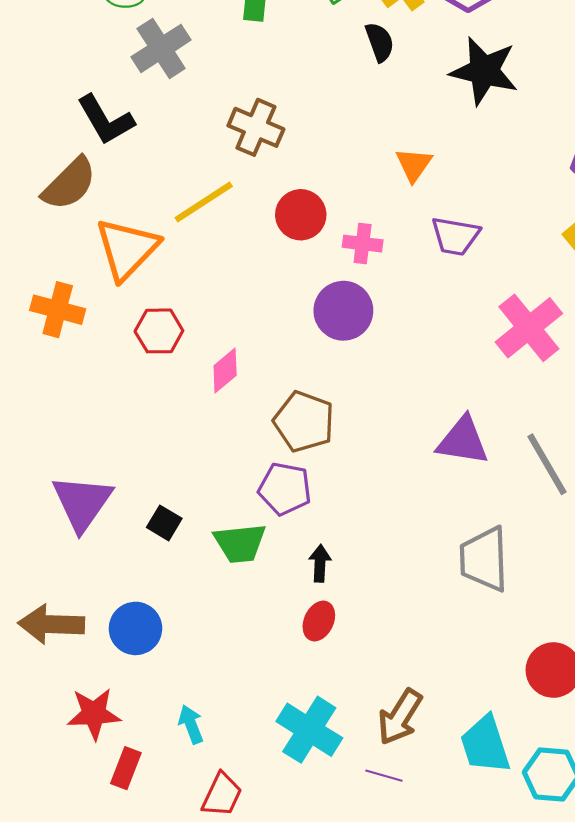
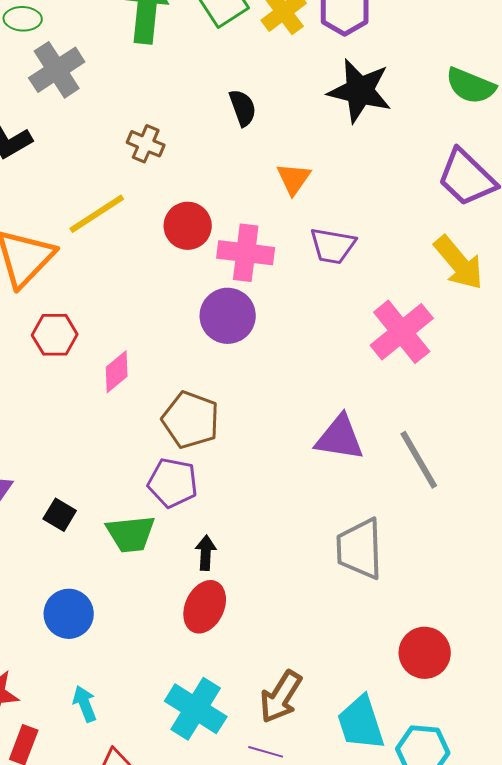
black semicircle: (380, 42) -> (243, 108), moved
brown cross: (256, 127) -> (146, 144), size x0.7
pink cross: (363, 244) -> (246, 253), size x1.5
red ellipse: (319, 621) -> (205, 607), size x1.4
blue circle: (135, 628) -> (69, 614), moved

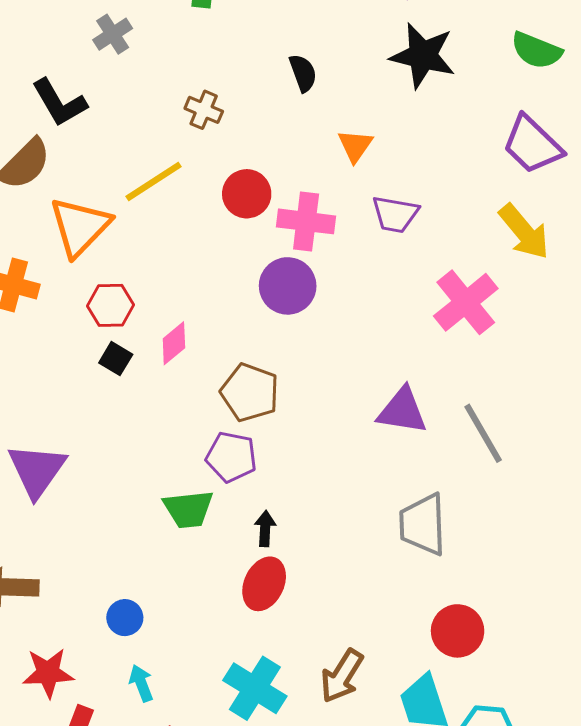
gray cross: (57, 70) -> (113, 34), size x0.7
black square: (60, 515) -> (116, 359), moved
blue circle: (69, 614) -> (125, 618), moved, size x0.7
red circle: (425, 653) -> (458, 631), moved

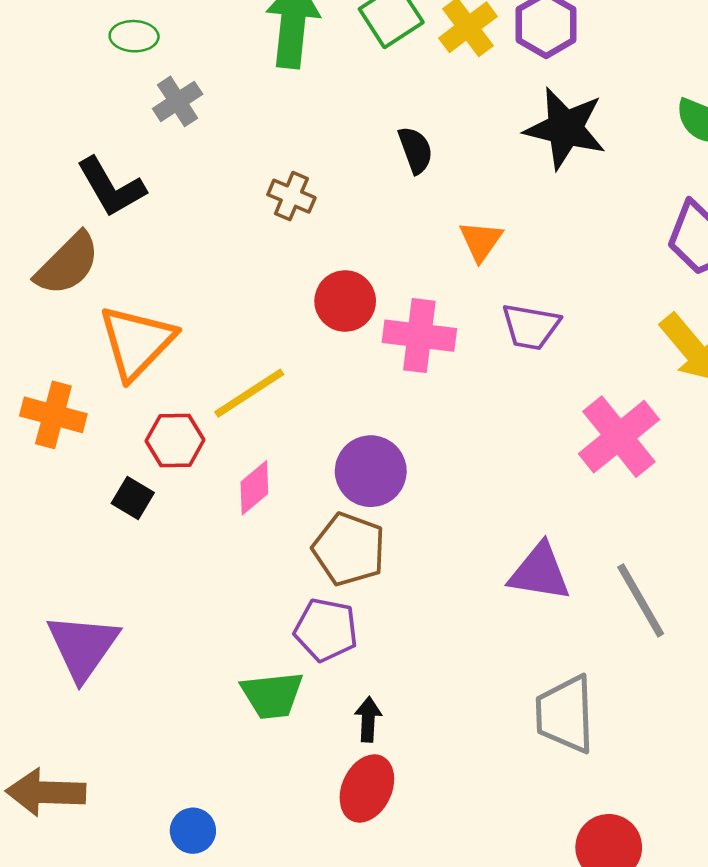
yellow line: (154, 182) -> (249, 393), moved
purple circle: (288, 286) -> (371, 471), moved
black square: (116, 359) -> (133, 498), moved

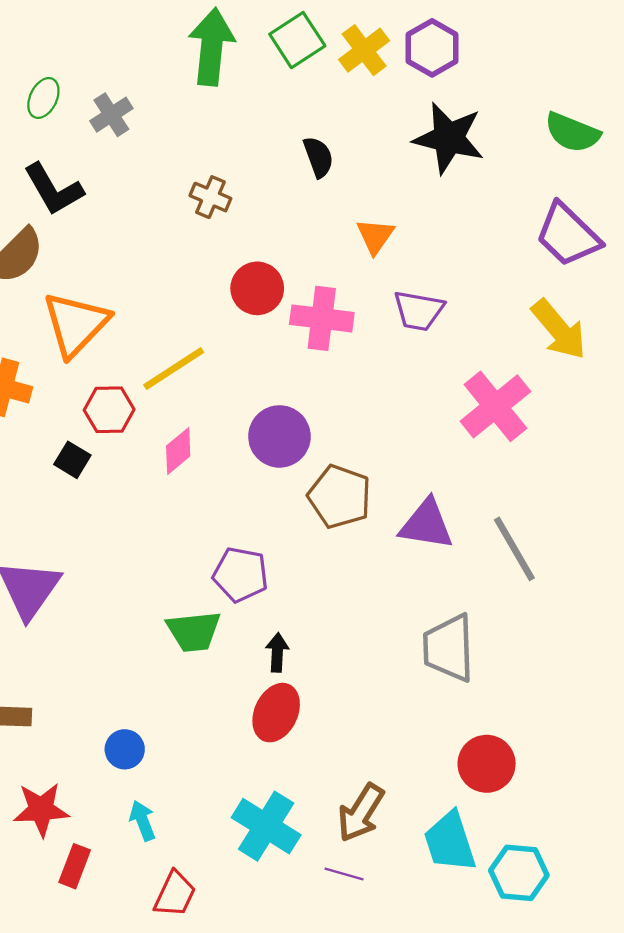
green ellipse: (134, 36) -> (43, 98), moved, turned -66
brown pentagon: (349, 549) -> (340, 497), moved

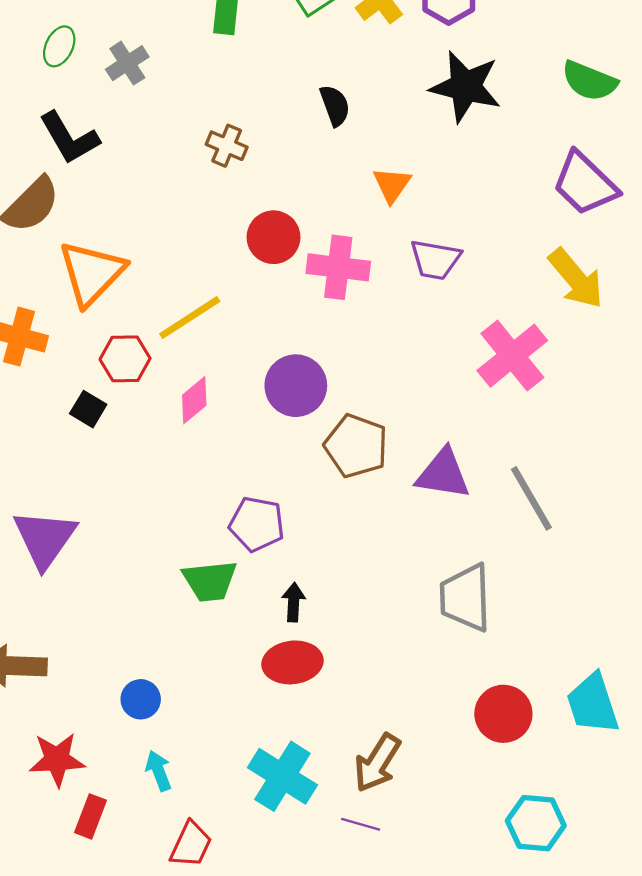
red ellipse: (276, 713) -> (292, 662), turned 58
cyan trapezoid: (450, 842) -> (593, 704), moved

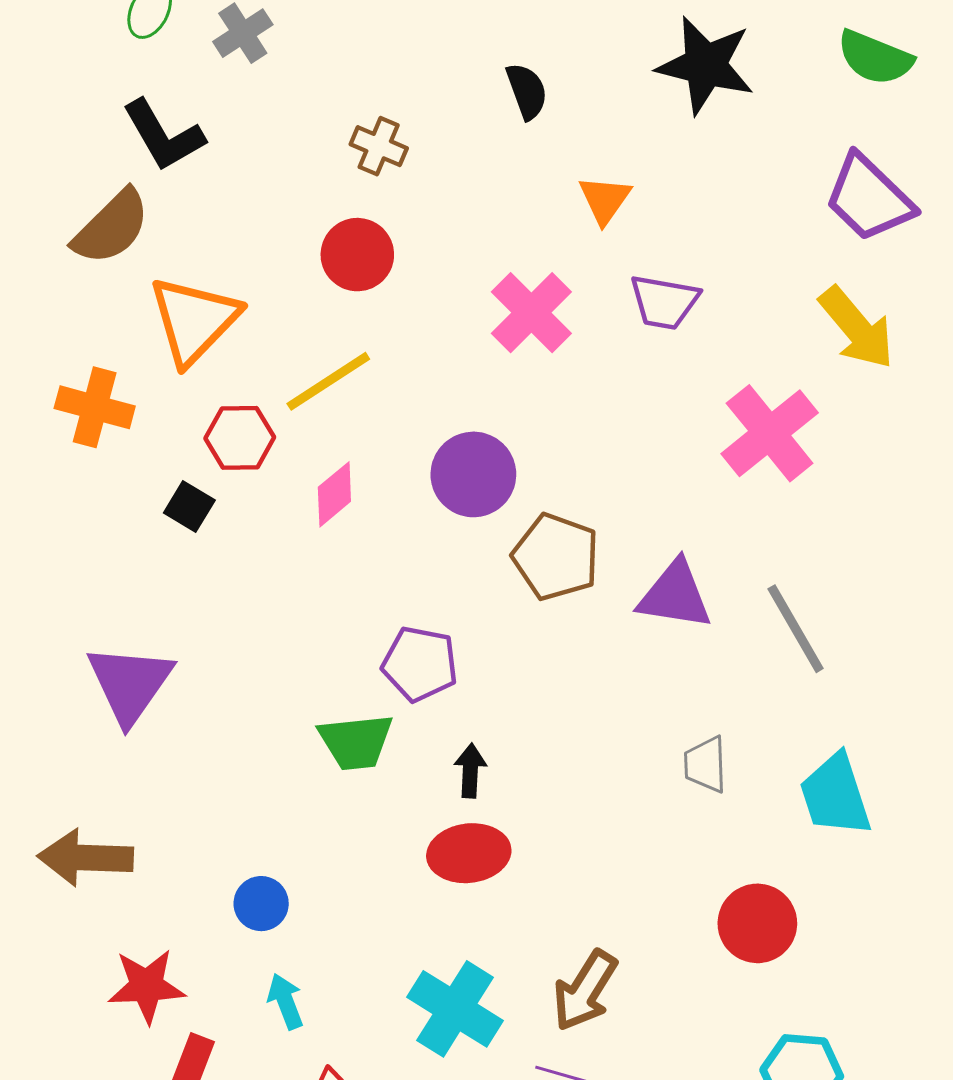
red circle: (273, 237) -> (357, 255), moved
pink cross: (338, 267) -> (531, 313), turned 38
gray trapezoid: (465, 598) -> (705, 765), size x0.6
cyan trapezoid: (593, 704) -> (835, 795), moved

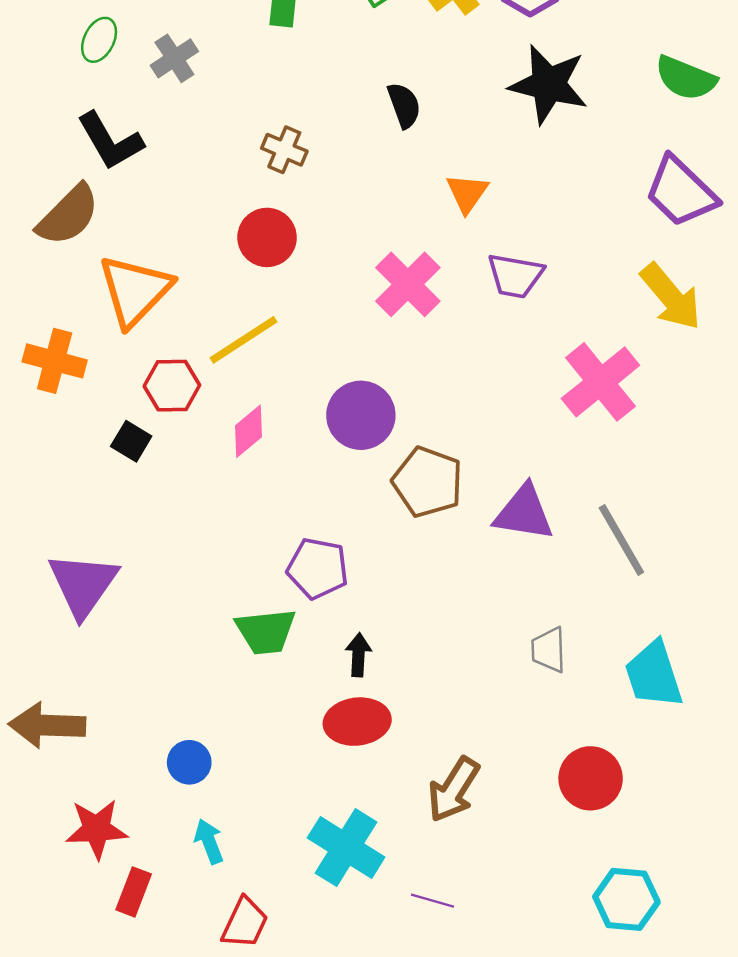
brown arrow: (585, 991) -> (453, 789), moved

